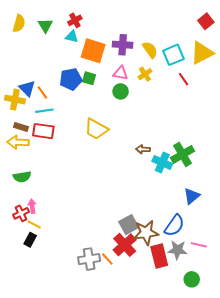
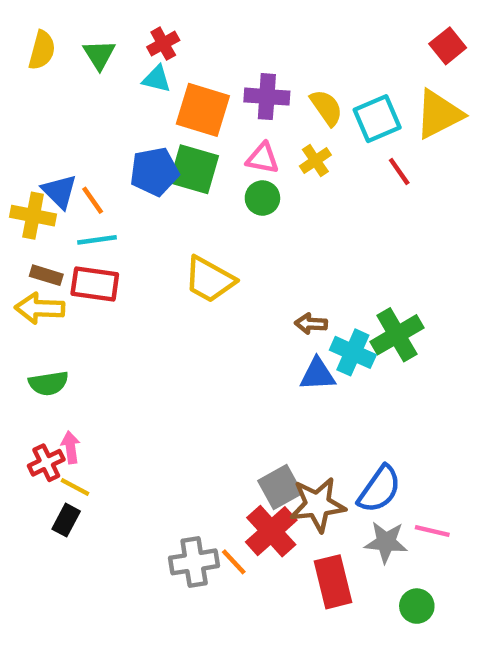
green square: (89, 78) -> (194, 169), size x1.6
blue triangle: (192, 196) -> (318, 374), moved, turned 36
red rectangle: (159, 256) -> (333, 582), moved

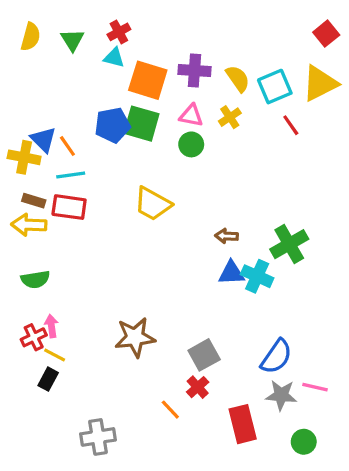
cyan cross: (353, 352) -> (257, 276), moved
brown star: (318, 505) -> (135, 337), moved
red cross: (271, 531) -> (198, 387), size x0.6
gray cross: (194, 562) -> (98, 437), moved

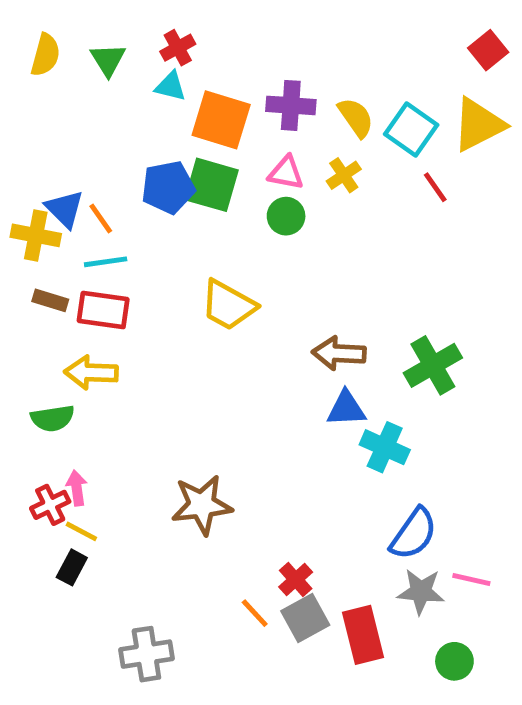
cyan square: (275, 87) -> (411, 130), turned -32
yellow arrow: (29, 225) -> (91, 373), moved
brown arrow: (227, 236) -> (339, 353), size x1.5
cyan cross: (257, 276) -> (385, 447), moved
gray square: (204, 355) -> (305, 618), moved

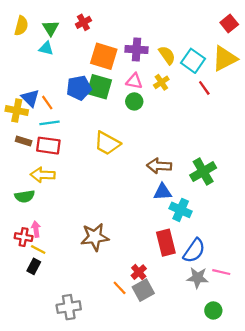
cyan triangle: (171, 86) -> (46, 48), moved
red cross: (50, 505) -> (24, 237), turned 36
red rectangle: (363, 635) -> (166, 243), moved

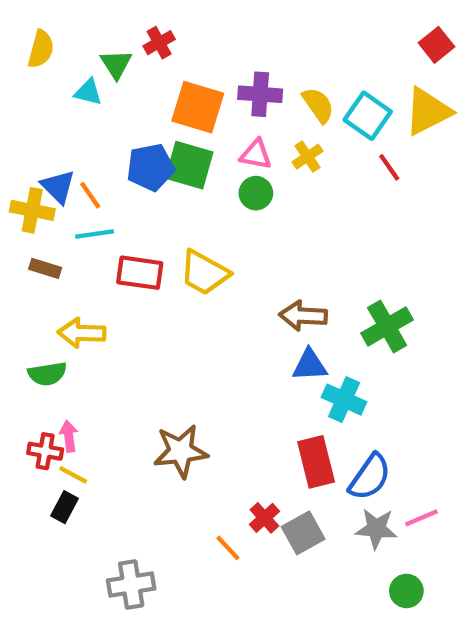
green triangle: (51, 28) -> (116, 64), moved
red rectangle: (48, 146) -> (140, 273), moved
pink line: (221, 272) -> (421, 518), turned -36
gray square: (143, 290) -> (303, 533), moved

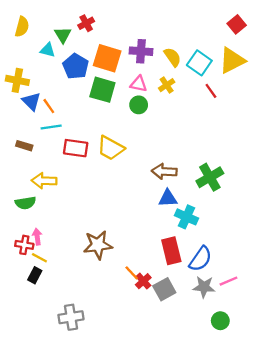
blue pentagon: (150, 167) -> (76, 66), moved, turned -30
yellow cross: (32, 210) -> (17, 80), moved
orange line: (228, 548) -> (132, 273), moved

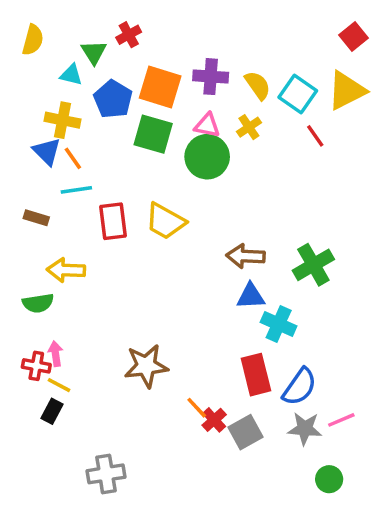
yellow cross: (17, 80) -> (62, 120), moved
green circle: (139, 105) -> (207, 157), size x1.6
red rectangle: (76, 148) -> (113, 221), turned 75

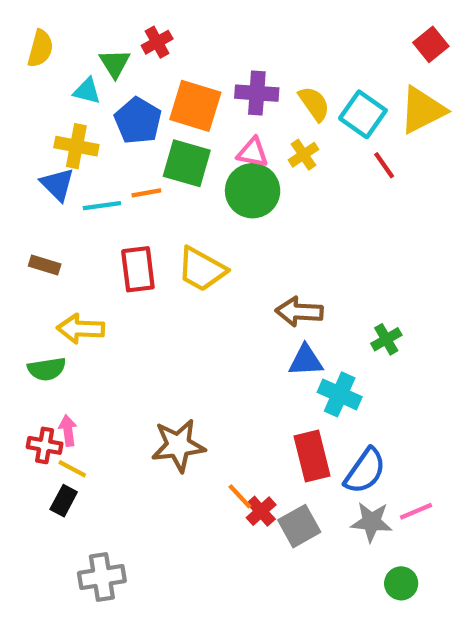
orange line: (73, 158) -> (146, 193), moved, turned -65
cyan line: (76, 190) -> (102, 206), moved
green cross: (313, 265) -> (386, 339), moved, size x0.6
gray cross: (106, 474) -> (102, 577), moved

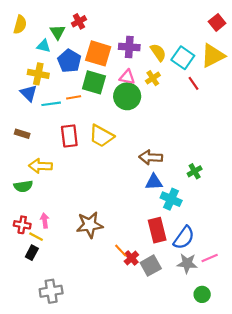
pink arrow: (68, 431) -> (45, 221), moved

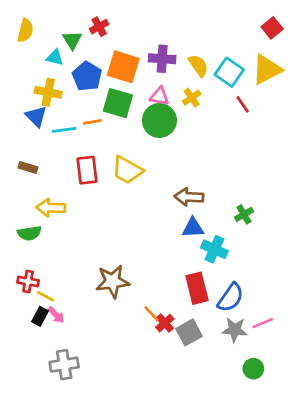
pink arrow: (45, 221) -> (56, 315), moved, turned 144

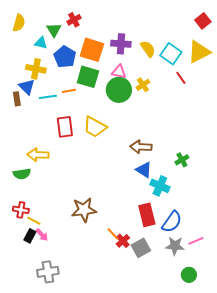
yellow cross: (192, 98) -> (143, 85), moved
brown rectangle: (28, 167) -> (17, 99), moved, turned 64
blue triangle: (193, 228) -> (144, 170), turned 36

